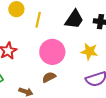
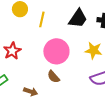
brown semicircle: (49, 77) -> (54, 77), turned -104

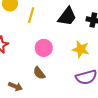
pink circle: (56, 51) -> (44, 48), size x0.7

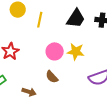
yellow star: (81, 49) -> (76, 52), moved

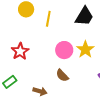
yellow star: (76, 52) -> (85, 49), turned 30

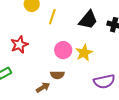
brown semicircle: (62, 75) -> (57, 75), turned -56
brown arrow: (40, 91) -> (43, 87), moved, turned -56

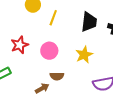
black trapezoid: (88, 20) -> (89, 22), turned -35
pink circle: (63, 50) -> (49, 51), moved

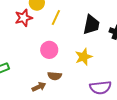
red star: (20, 45) -> (24, 18), moved

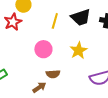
yellow line: (56, 17) -> (55, 21), moved
black trapezoid: (91, 25) -> (81, 17), turned 70

